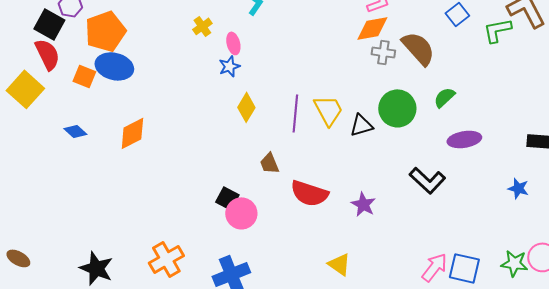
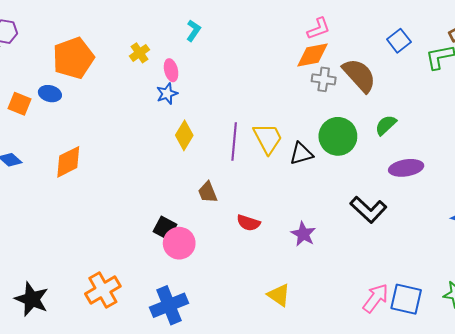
orange pentagon: (105, 31) -> (73, 58), moved
blue ellipse: (114, 66) -> (50, 94), size x0.6
red semicircle: (309, 193) -> (248, 223), size x0.6

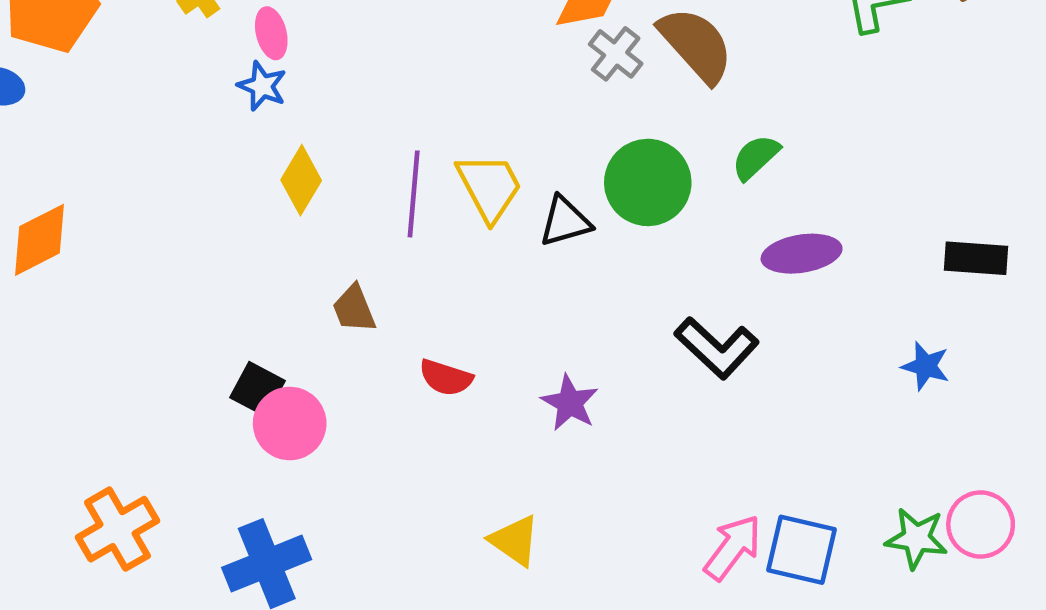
gray cross: (324, 79) -> (616, 54), turned 30
blue star: (167, 94) -> (262, 86), turned -30

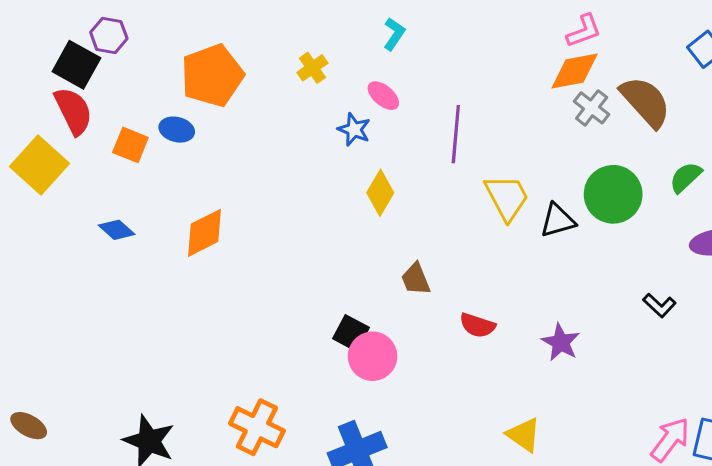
pink ellipse: (271, 33) -> (383, 96), moved, turned -36
purple line: (414, 194) -> (456, 134), moved
black L-shape: (717, 348) -> (659, 305), size x0.6
orange cross: (117, 529) -> (257, 427), turned -34

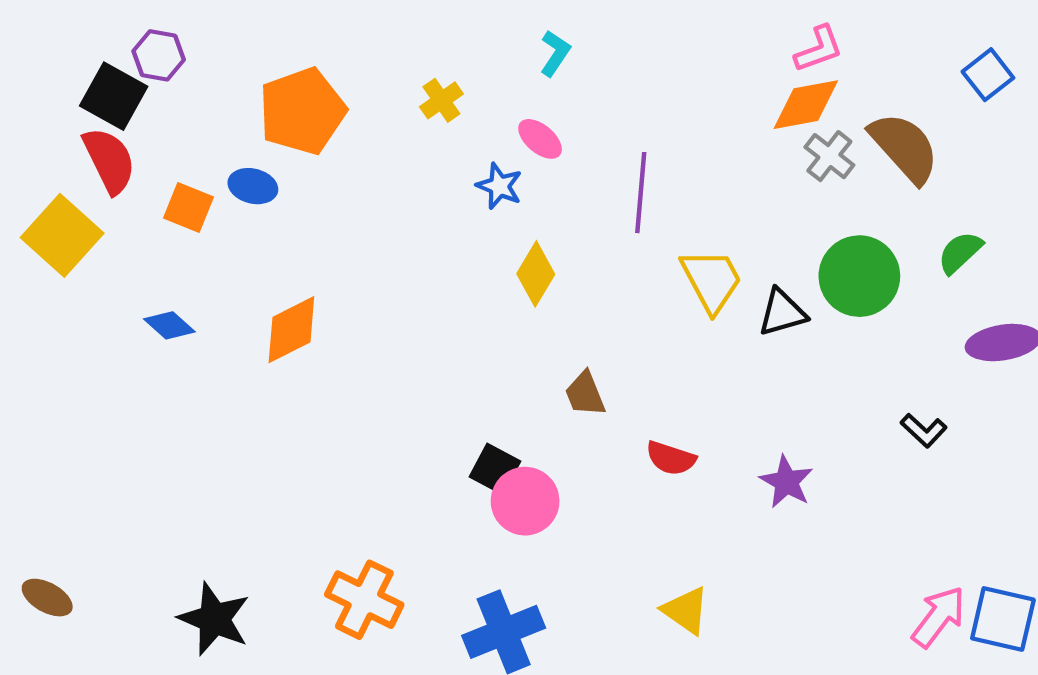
yellow triangle: (524, 435) -> (686, 610), moved

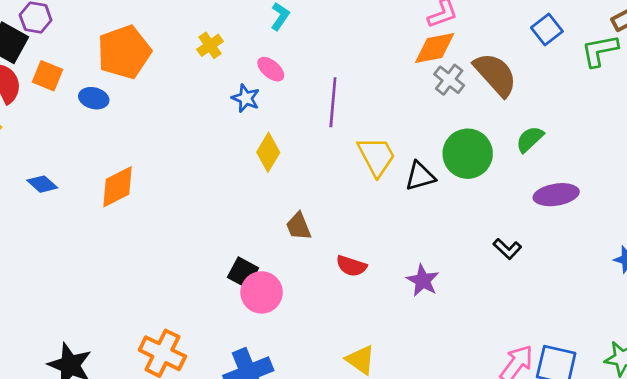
orange square: (189, 208) -> (48, 76), moved

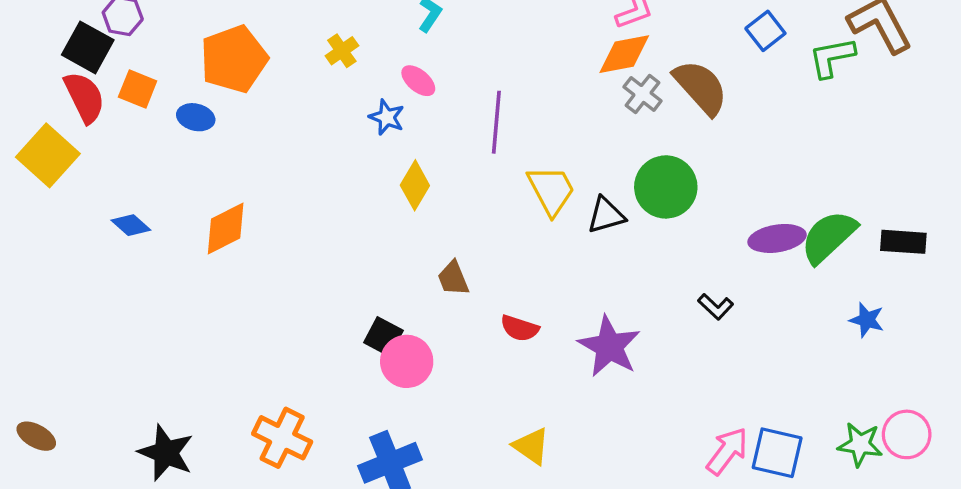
green semicircle: (530, 139) -> (829, 237), moved, size x1.6
purple star: (423, 281) -> (609, 346), size x1.5

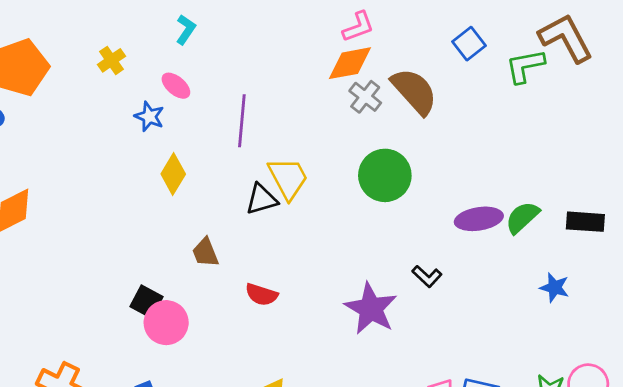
black triangle: (606, 215) -> (261, 199), moved
green semicircle: (829, 237) -> (522, 217), size x0.7
purple star: (609, 346) -> (371, 309), moved

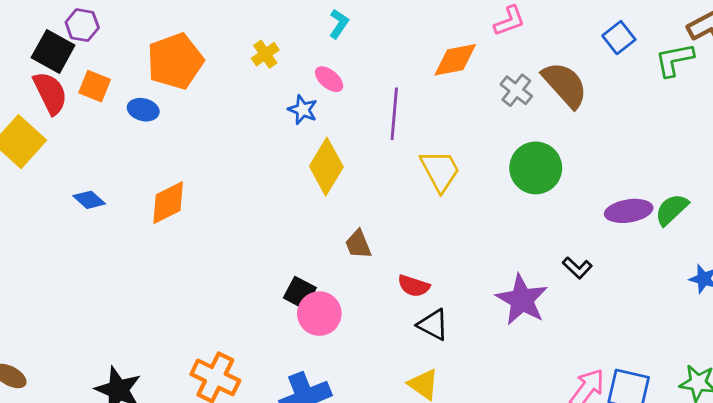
orange diamond: (350, 63) -> (455, 60), moved
yellow diamond: (173, 174) -> (326, 167), size x1.4
black triangle: (261, 199) -> (433, 325), moved, turned 44

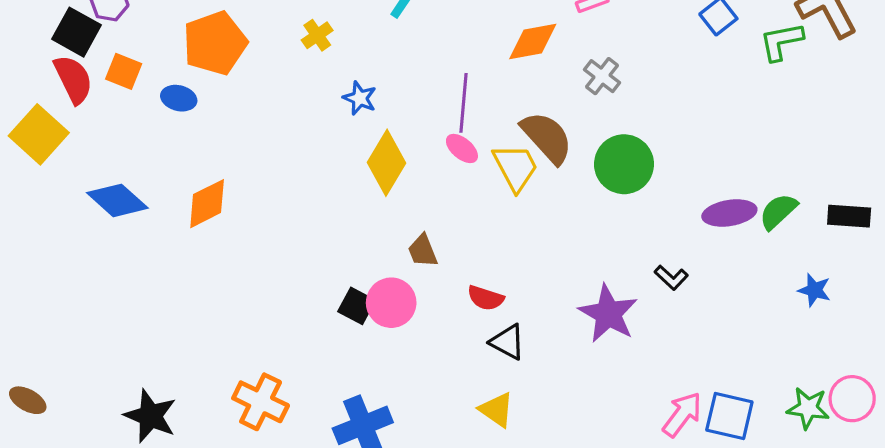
pink ellipse: (329, 79) -> (462, 148), moved
brown semicircle: (565, 85) -> (547, 137), moved
blue diamond: (89, 200) -> (117, 200), size x1.6
pink circle: (319, 314) -> (391, 303), moved

